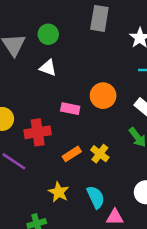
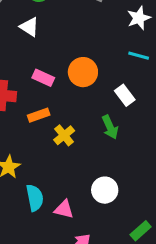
orange rectangle: (72, 154) -> (39, 115), moved
cyan semicircle: (96, 197) -> (35, 198), moved

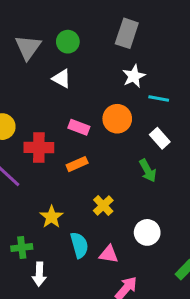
white star: (139, 18) -> (134, 76), moved
cyan line: (139, 56) -> (159, 98), moved
yellow cross: (64, 135) -> (103, 206), moved

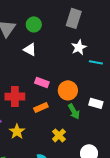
orange circle: (117, 119) -> (68, 90), moved
white rectangle: (160, 138) -> (96, 103), moved, turned -32
green arrow: (148, 171) -> (74, 111), moved
yellow star: (52, 217) -> (17, 132), moved

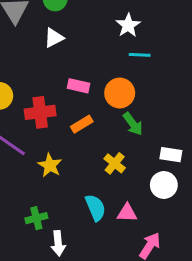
white triangle: (30, 49) -> (54, 38), turned -48
cyan line: (96, 62) -> (140, 55), moved
white rectangle: (96, 103) -> (171, 155), moved

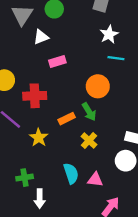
white triangle: (54, 38) -> (41, 37), moved
pink rectangle: (79, 86) -> (57, 61), moved, turned -35
orange rectangle: (82, 124) -> (67, 119), moved
green arrow: (133, 124) -> (89, 112), moved

